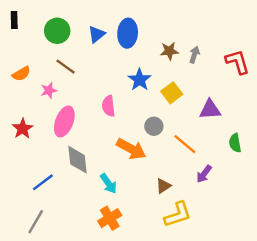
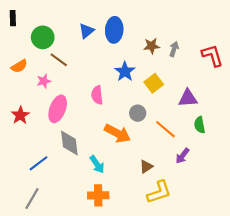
green circle: (57, 31) -> (43, 37), moved
green semicircle: (235, 143) -> (200, 125), moved
orange cross: (110, 218) -> (98, 195), turned 30

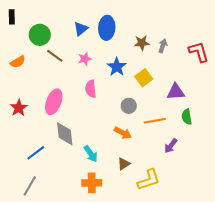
pink star: (44, 81) -> (85, 59), moved
orange line: (165, 129) -> (155, 121), turned -50
orange arrow: (117, 133) -> (123, 133), moved, size x0.7
brown triangle: (146, 166) -> (124, 164), moved

